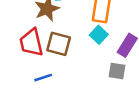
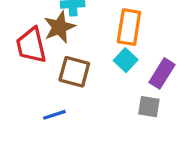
red trapezoid: (31, 43) -> (31, 45), moved

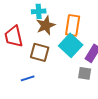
brown star: (59, 27) -> (46, 25), moved
cyan square: (126, 60) -> (71, 45), size x1.6

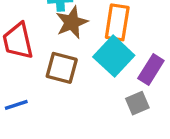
gray square: (85, 73) -> (137, 103), turned -32
blue line: (28, 78) -> (16, 105), moved

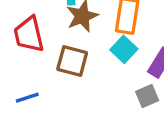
cyan square: (114, 56) -> (124, 49), size x0.7

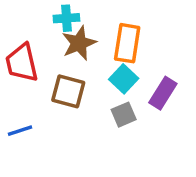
gray square: (147, 96) -> (124, 115), moved

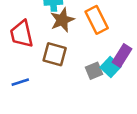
orange rectangle: (127, 43) -> (97, 20), turned -36
cyan square: (124, 79) -> (111, 67), moved

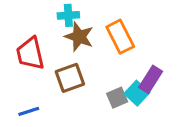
brown star: (62, 20) -> (79, 37), turned -30
brown square: (55, 54) -> (70, 78), turned -35

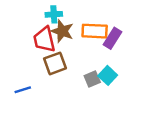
orange rectangle: (120, 37) -> (95, 31), turned -60
red trapezoid: (30, 53) -> (44, 39), moved
purple rectangle: (151, 79) -> (112, 38), moved

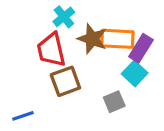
cyan cross: (54, 14) -> (64, 17), turned -35
brown star: (62, 31) -> (92, 39), moved
cyan square: (108, 75) -> (135, 73), moved

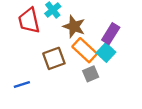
orange rectangle: (117, 39) -> (85, 50), moved, turned 40
red trapezoid: (51, 50) -> (29, 21), moved

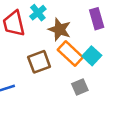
purple rectangle: (111, 34) -> (97, 19), moved, turned -48
gray square: (91, 74) -> (80, 87), moved

